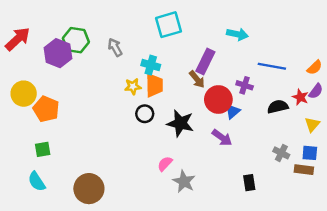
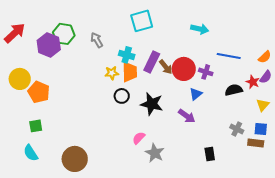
purple rectangle: (205, 62) -> (152, 62), moved
red circle: (218, 100) -> (184, 69), moved

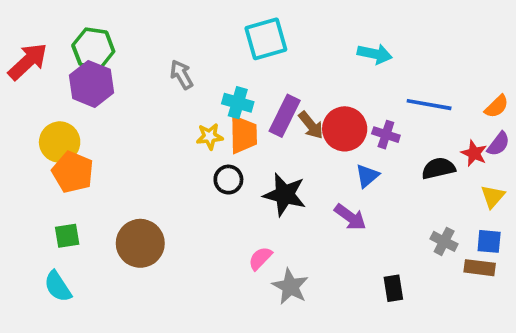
green hexagon: (64, 34) -> (93, 48), moved
yellow circle: (20, 79) -> (60, 142), moved
brown circle: (75, 159) -> (140, 243), moved

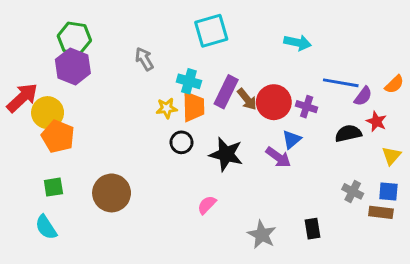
red arrow: (28, 61) -> (22, 98), moved
purple semicircle: (498, 144) -> (363, 96), moved
purple arrow: (350, 217) -> (278, 157), moved
gray star: (290, 286) -> (262, 235), moved

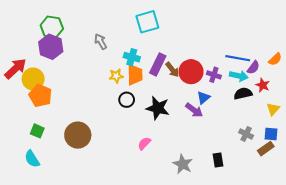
cyan arrow: (298, 43) -> (239, 76), moved
green square: (53, 187) -> (37, 131), turned 32
brown rectangle: (381, 212) -> (266, 149), turned -42

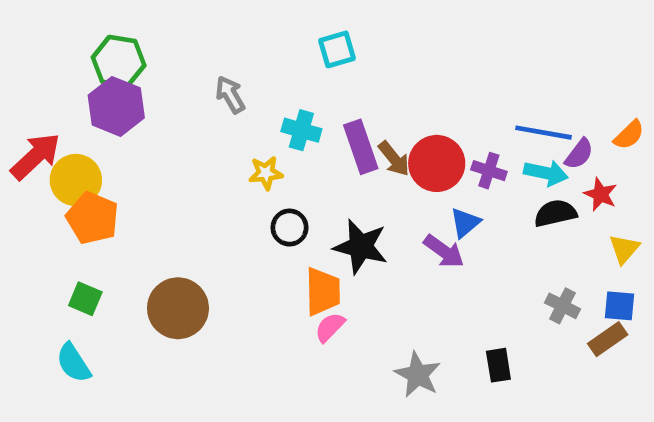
cyan square: (147, 22) -> (337, 49), size x0.7
purple rectangle: (158, 64) -> (361, 147), turned -45
orange trapezoid: (135, 75) -> (323, 292), moved

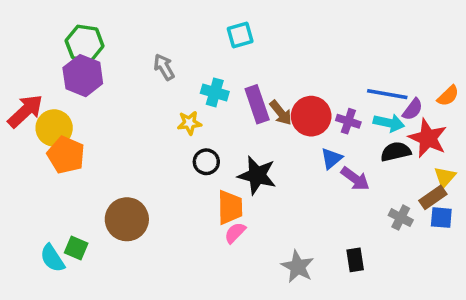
red star: (600, 194) -> (428, 138), size x1.6
purple arrow: (444, 251) -> (355, 179), moved
green square: (85, 299) -> (76, 248), moved
brown rectangle: (608, 339) -> (433, 197), moved

